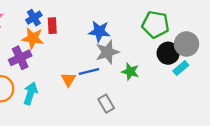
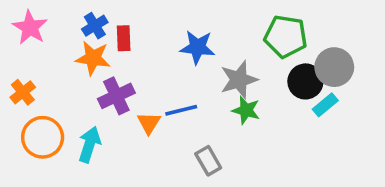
gray star: (107, 52) -> (239, 80), moved
purple cross: (20, 58) -> (116, 96), moved

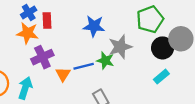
green pentagon: (286, 36) -> (150, 19), turned -30
cyan rectangle: (325, 105) -> (161, 77), moved
green star: (246, 110) -> (105, 61), moved

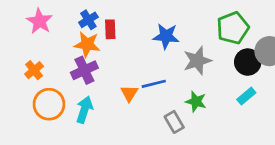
purple cross: (42, 57) -> (84, 70), moved
green star: (105, 61) -> (196, 101), moved

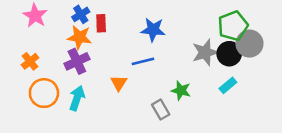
green pentagon: (233, 28) -> (233, 26), moved
gray star: (197, 61) -> (205, 52), moved
blue line: (154, 84) -> (143, 61), moved

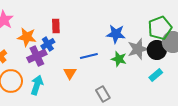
blue cross: (81, 14) -> (48, 44), moved
blue star: (153, 30) -> (116, 34), moved
orange star: (79, 37) -> (27, 37), moved
green star: (181, 91) -> (119, 59), moved

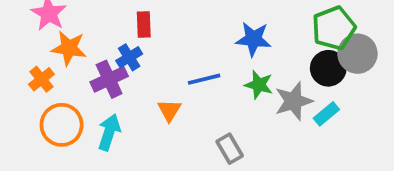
orange star: (27, 37) -> (69, 48), moved
gray star: (138, 49) -> (294, 101), moved

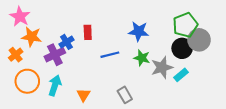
red rectangle: (144, 24) -> (88, 32), moved
orange triangle: (169, 110) -> (83, 95), moved

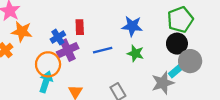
gray circle: (199, 40) -> (190, 61), moved
purple cross: (55, 55) -> (68, 50), moved
gray star: (162, 67) -> (163, 83), moved
orange circle: (27, 81) -> (48, 64), moved

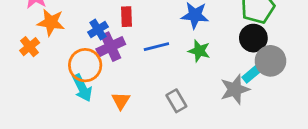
cyan arrow: (46, 82) -> (82, 88), turned 135

